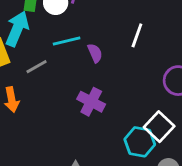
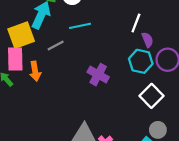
purple semicircle: (95, 53) -> (147, 40), moved
cyan hexagon: (140, 142) -> (141, 61), moved

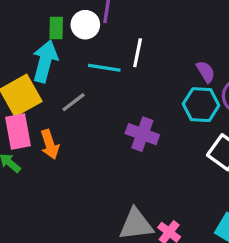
white line: (136, 23) -> (138, 53), moved
cyan line: (80, 26) -> (104, 68), turned 30

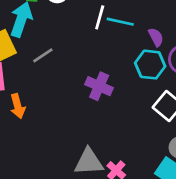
cyan line: (104, 68) -> (120, 22), moved
orange arrow: (50, 144) -> (18, 106), moved

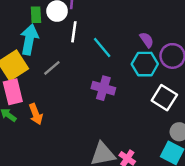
white line: (100, 17) -> (74, 32), moved
cyan line: (120, 22) -> (102, 48), moved, turned 45

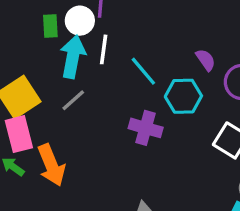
cyan arrow: (29, 39) -> (73, 57), moved
cyan hexagon: (145, 64) -> (183, 96), moved
orange arrow: (36, 114) -> (51, 165), size x1.4

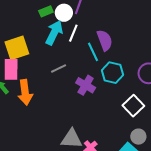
green rectangle: (50, 26) -> (46, 11), turned 56
purple semicircle: (206, 60) -> (105, 40), moved, size x1.5
gray line: (73, 100) -> (59, 69), moved

